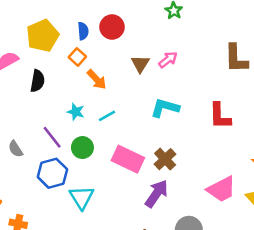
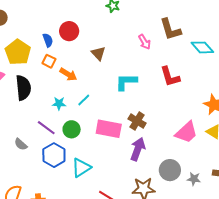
pink arrow: (168, 60) -> (144, 42), moved, turned 112
black semicircle: (37, 81) -> (23, 88), size x1.4
cyan triangle: (82, 197) -> (81, 168), turned 45

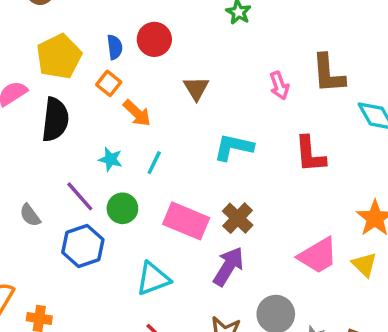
cyan line: (84, 100) -> (154, 163), turned -32
cyan triangle: (81, 168) -> (153, 279), moved

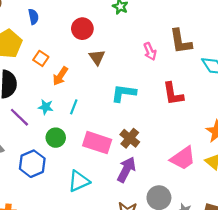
red circle: (154, 39) -> (82, 29), moved
blue semicircle: (115, 47) -> (33, 17), moved
orange arrow: (137, 113) -> (60, 76), turned 84
purple line: (80, 196) -> (19, 117), moved

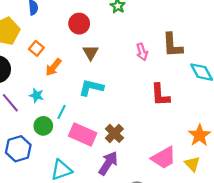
cyan L-shape: (124, 93) -> (91, 88), moved
cyan line: (74, 107) -> (62, 112), moved

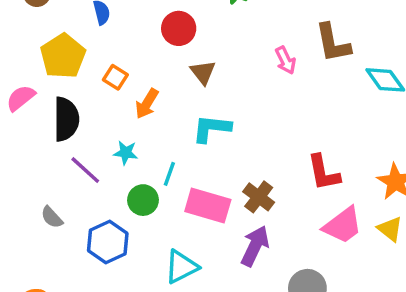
red L-shape: (160, 95) -> (324, 173), moved

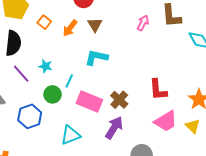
pink arrow: (285, 60) -> (143, 23), turned -133
orange arrow: (147, 104) -> (70, 28), moved

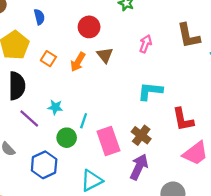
pink arrow: (143, 23) -> (146, 44), moved
cyan L-shape: (96, 57) -> (150, 91), moved
pink rectangle: (89, 102) -> (108, 141), turned 55

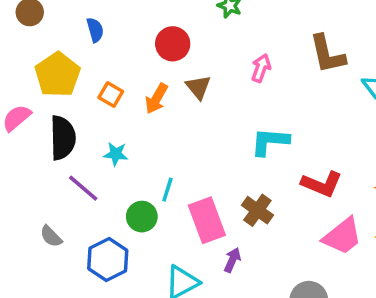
cyan star: (55, 107) -> (116, 154), moved
red L-shape: (183, 119) -> (322, 184), turned -55
purple arrow: (139, 167) -> (232, 260), moved, size x0.6

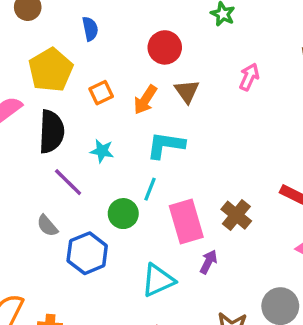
orange square: (111, 94) -> (101, 93), turned 30
cyan L-shape: (270, 141) -> (166, 145), moved
gray semicircle: (51, 236) -> (47, 226), moved

